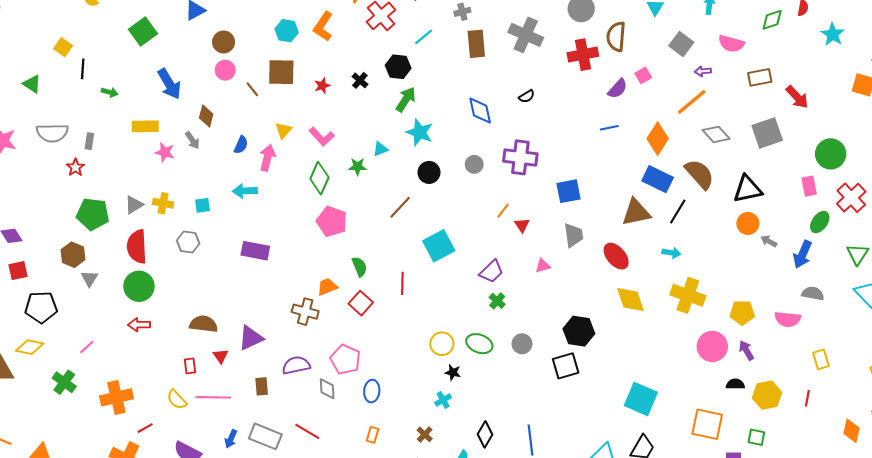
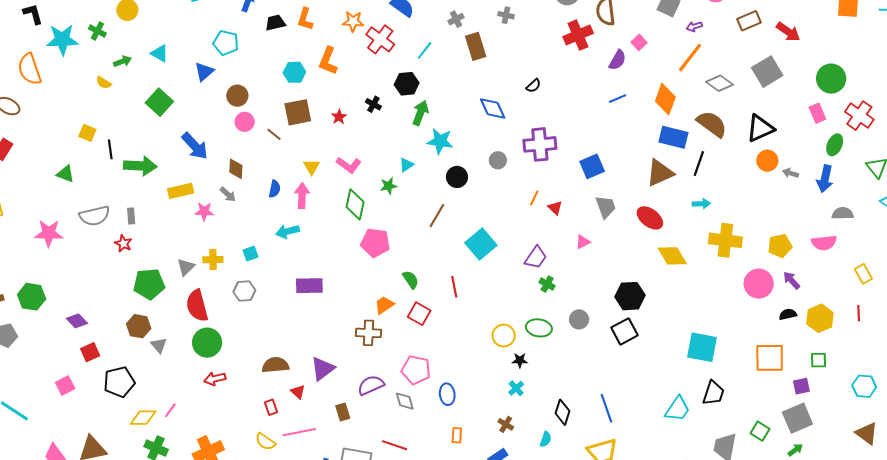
gray cross: (526, 35) -> (506, 15), moved, size x0.5
green arrow: (110, 92) -> (140, 166), size x2.0
yellow diamond: (30, 347) -> (143, 418), moved

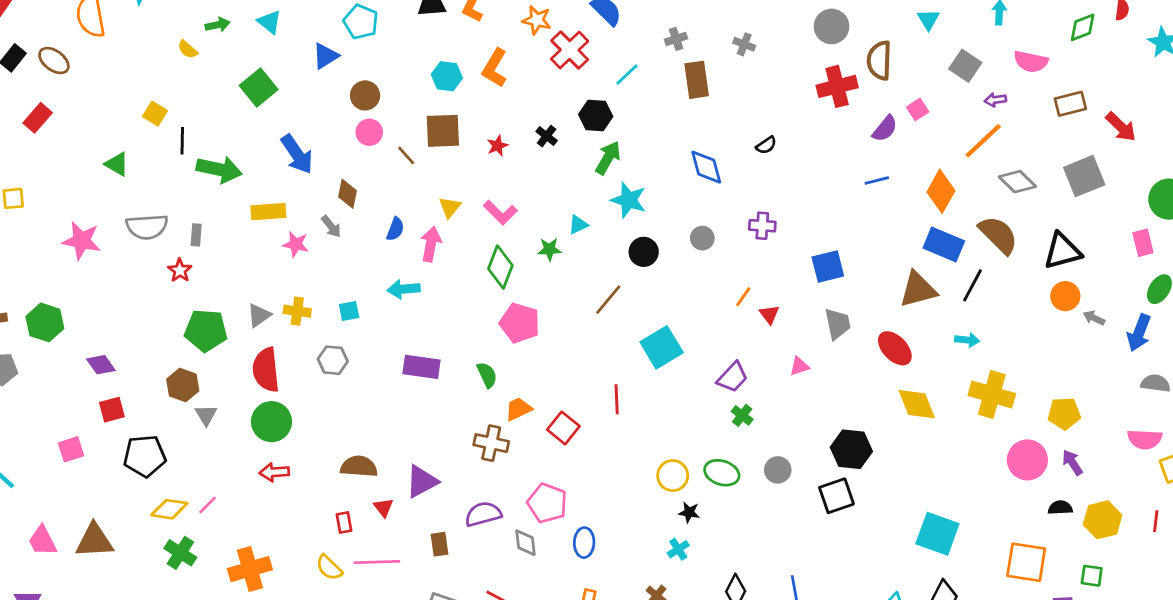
purple cross: (540, 144) -> (762, 226), size x0.6
pink semicircle: (824, 243) -> (1145, 439), moved
green semicircle: (411, 280) -> (487, 375), moved

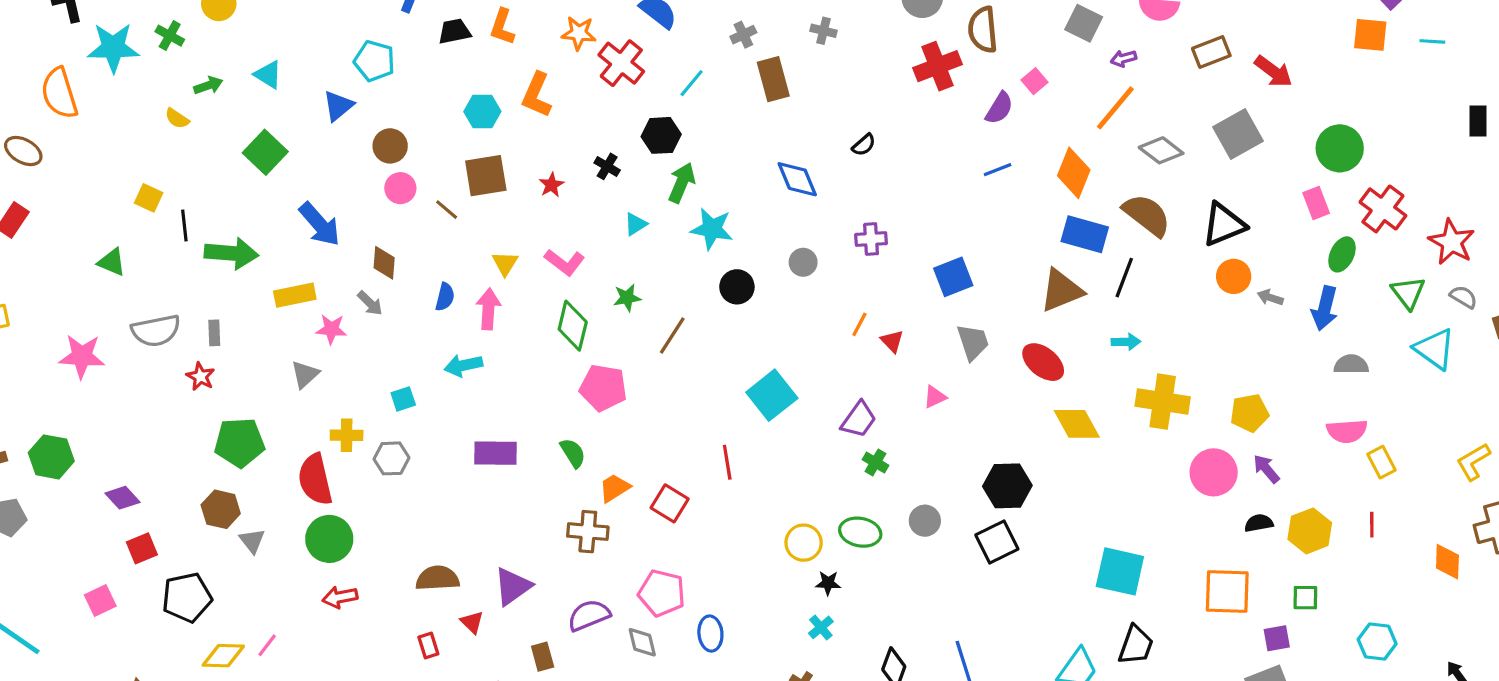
cyan triangle: (578, 225) -> (635, 224), moved
brown line: (608, 300) -> (672, 335), moved
yellow cross: (297, 311) -> (347, 435), moved
gray triangle: (259, 315) -> (305, 374), moved

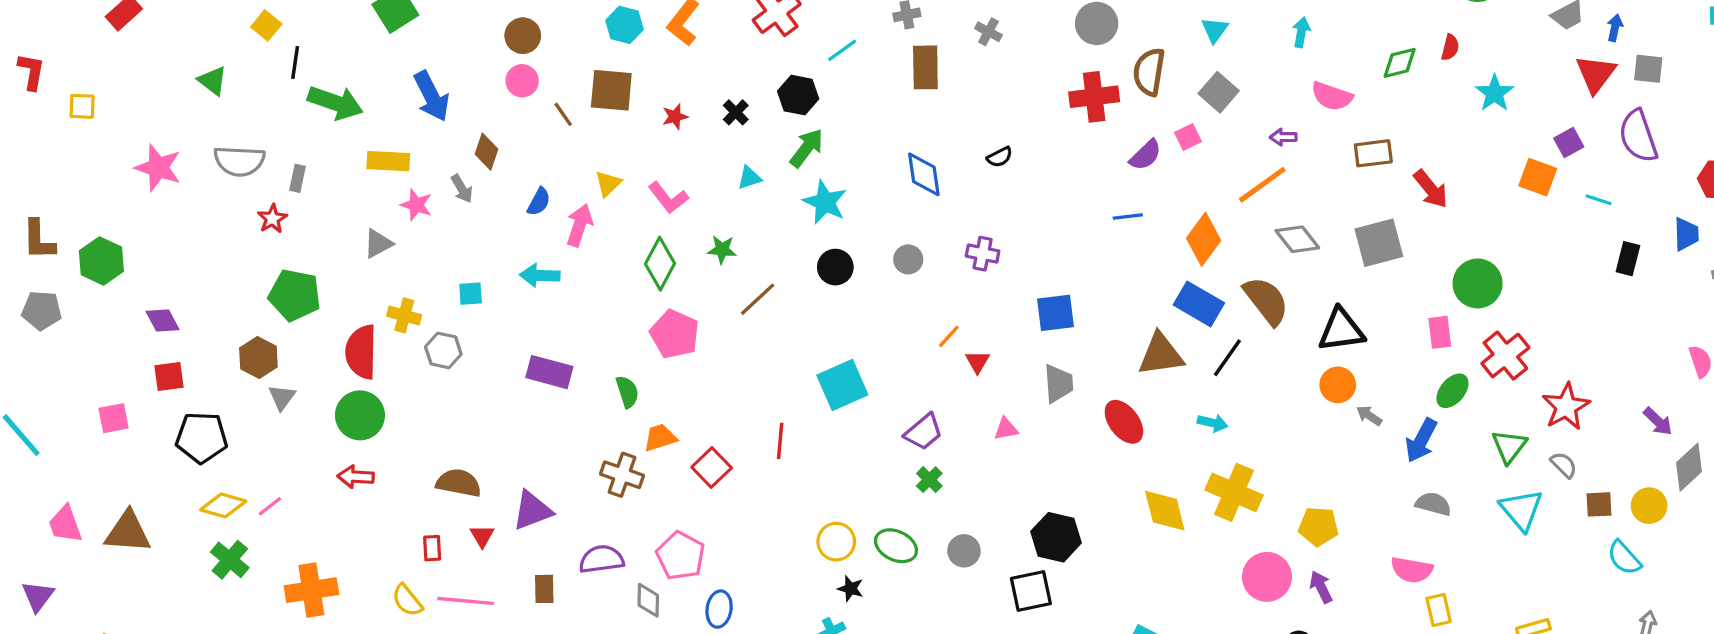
gray square: (1084, 23) -> (1219, 92), moved
black rectangle: (1478, 121) -> (1628, 259), moved
yellow diamond: (1077, 424) -> (1165, 511), moved

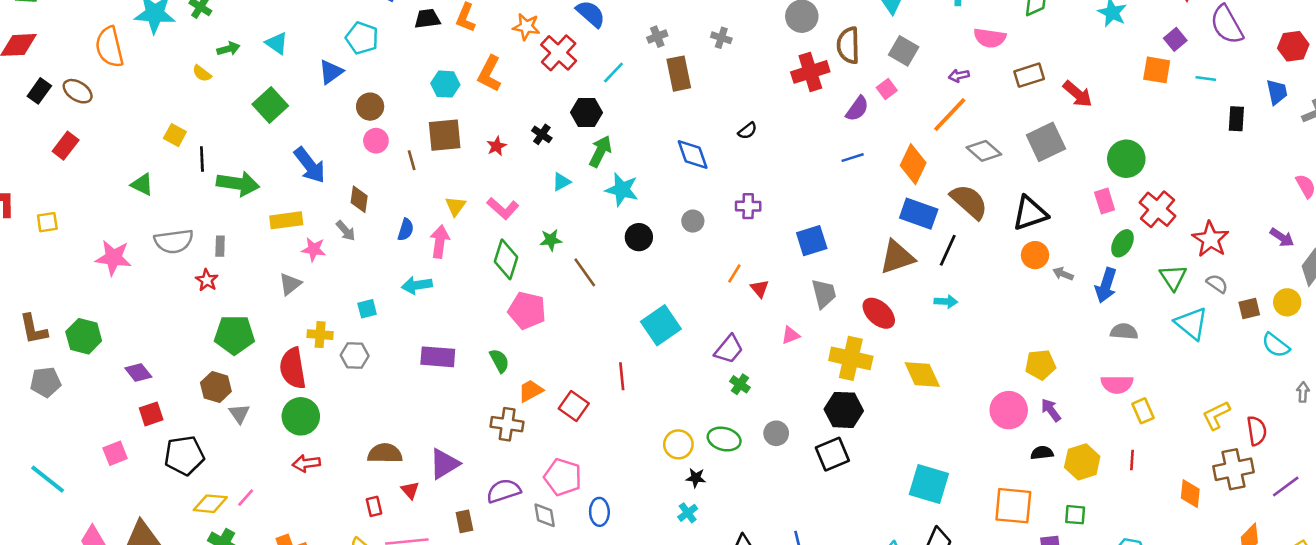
brown line: (563, 114) -> (412, 160), turned 30
brown line: (758, 299) -> (585, 272), turned -72
yellow cross: (1234, 492) -> (851, 358), moved

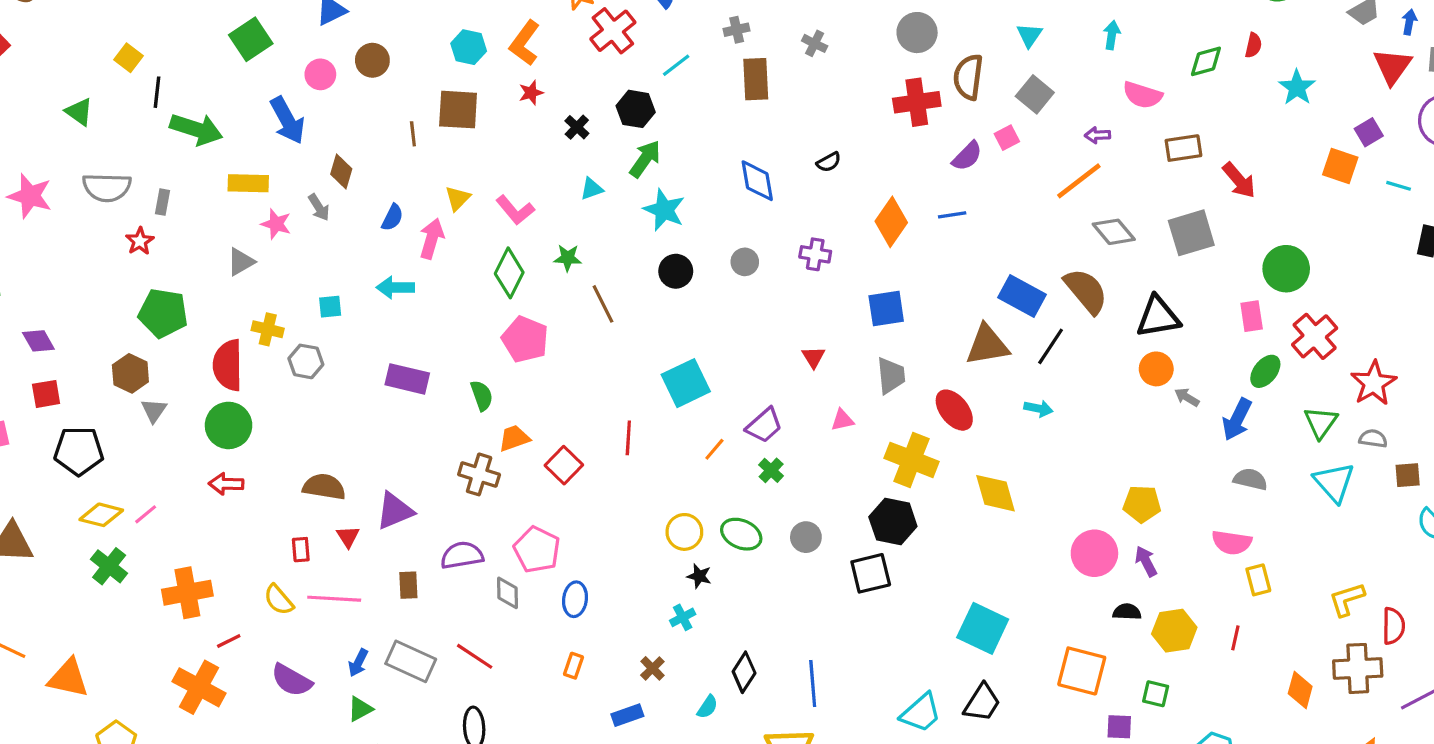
pink circle: (376, 141) -> (320, 74), moved
red star: (496, 146) -> (531, 93), moved
orange diamond: (913, 164) -> (891, 222), moved
orange line: (734, 273) -> (714, 449), moved
gray semicircle: (1217, 284) -> (1373, 439), turned -35

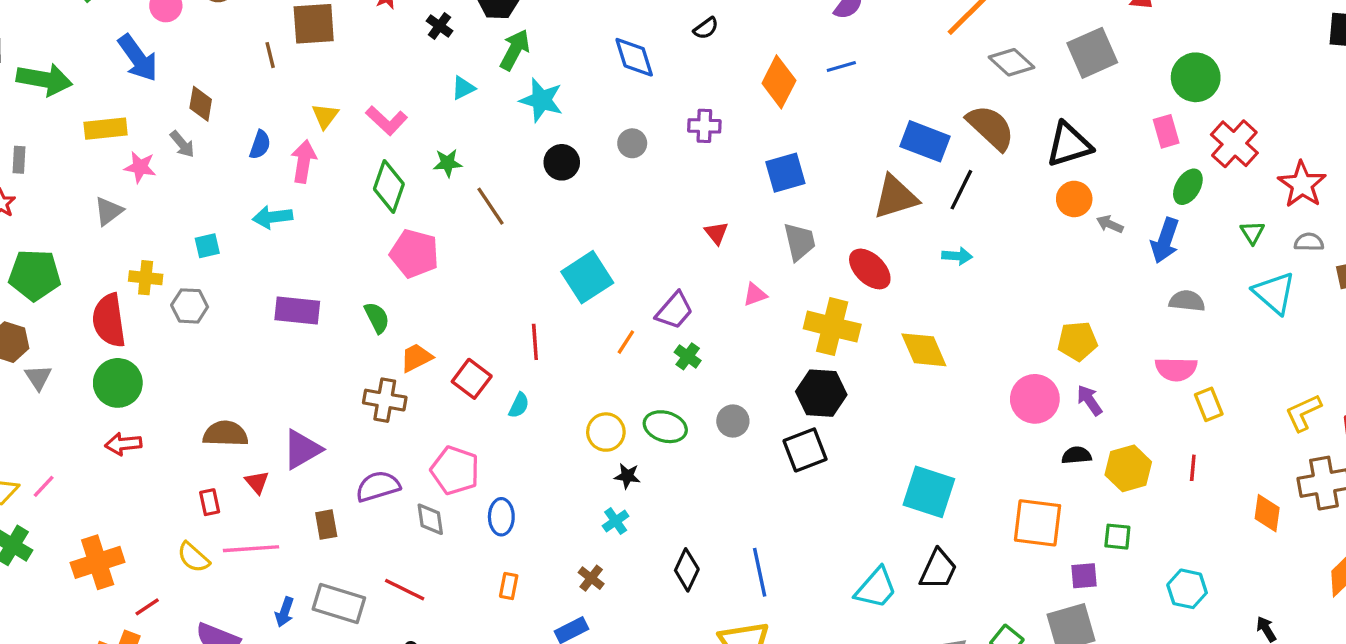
green triangle: (1321, 423) -> (1252, 232), size x0.7
cyan semicircle: (707, 707) -> (519, 405), moved

